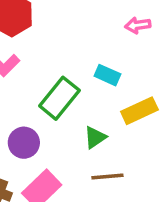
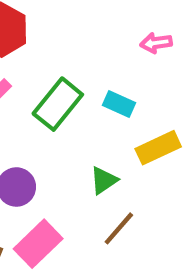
green rectangle: (59, 98) -> (58, 104), moved
brown line: (107, 176) -> (119, 228), turned -44

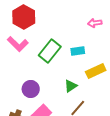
cyan rectangle: (119, 104) -> (78, 51), turned -32

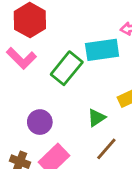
cyan rectangle: (78, 51) -> (102, 50), moved, size x1.6

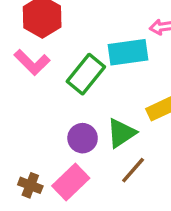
green triangle: (96, 118) -> (121, 133), size x1.4
purple circle: (40, 122) -> (83, 138), moved

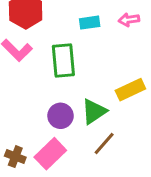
cyan rectangle: (128, 52) -> (90, 23), moved, size x0.6
green rectangle: (86, 74) -> (63, 60), turned -44

